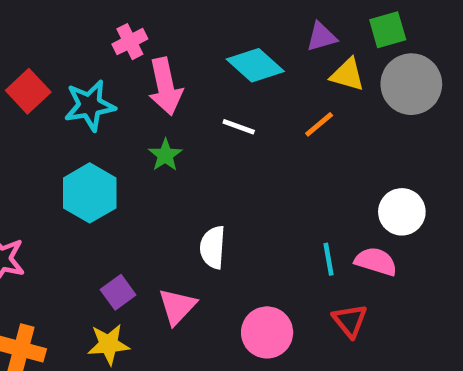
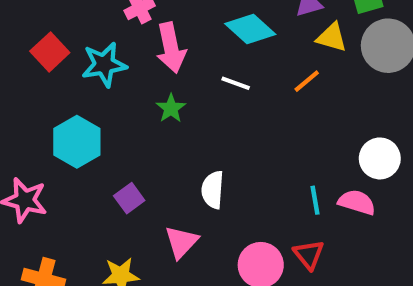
cyan hexagon: (90, 193) -> (77, 142), moved
purple square: (118, 292) -> (129, 198), moved
red triangle: (350, 321) -> (309, 255), moved

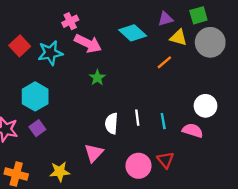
pink arrow: (171, 48) -> (88, 43), turned -52
white line: (236, 83) -> (137, 118), moved, turned 63
green star: (171, 108) -> (97, 78), moved
purple square: (129, 198) -> (37, 128), moved
cyan line: (315, 200) -> (163, 121), moved

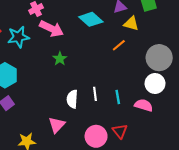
gray circle: (210, 42) -> (159, 58), moved

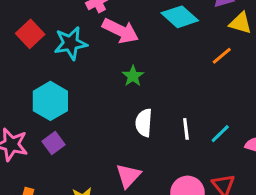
cyan line: (118, 97) -> (220, 134), turned 56
white semicircle: (72, 99) -> (144, 123), moved

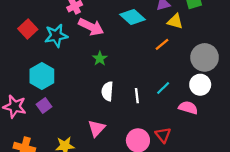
cyan line: (220, 134) -> (163, 88), moved

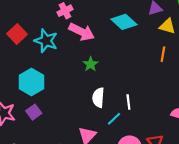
cyan star: (56, 36) -> (46, 41), turned 30
orange line: (162, 44) -> (163, 54), moved, turned -40
cyan line: (163, 88) -> (114, 119), moved

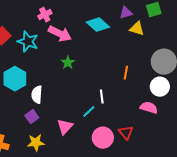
orange line: (163, 54) -> (126, 73), moved
white semicircle: (98, 98) -> (37, 95), moved
purple square: (34, 112) -> (32, 117), moved

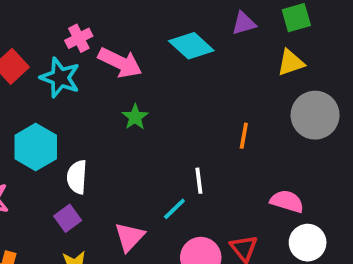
pink cross: (45, 15) -> (79, 38), moved
yellow triangle: (137, 29) -> (291, 63), moved, turned -35
white circle: (160, 87) -> (308, 243), moved

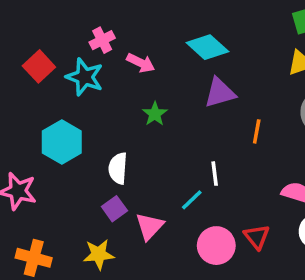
purple triangle: (244, 23) -> (220, 93), moved, size x1.4
pink arrow: (120, 63) -> (141, 63), size x0.7
white semicircle: (77, 177) -> (118, 168), moved
purple square: (68, 218) -> (114, 209), moved

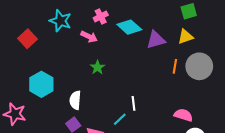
pink cross: (102, 40) -> (101, 16), moved
cyan star: (85, 77) -> (60, 21), moved
purple triangle: (220, 93) -> (156, 40), moved
orange line: (257, 131) -> (175, 66), moved

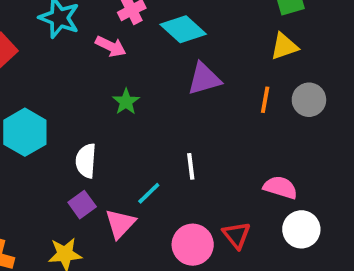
purple triangle: (156, 40) -> (204, 79), moved
gray circle: (199, 66) -> (309, 100), size x0.7
cyan line: (120, 119) -> (149, 193), moved

